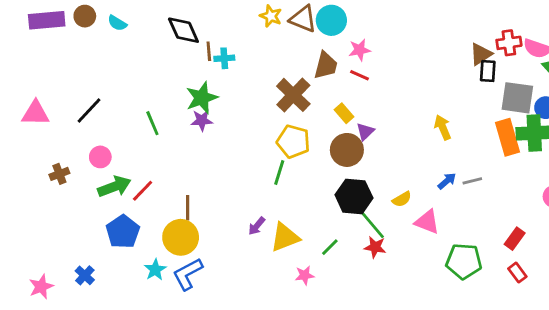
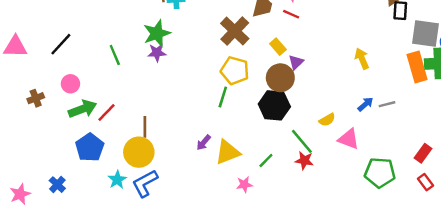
black hexagon: (354, 196) -> (274, 105), moved

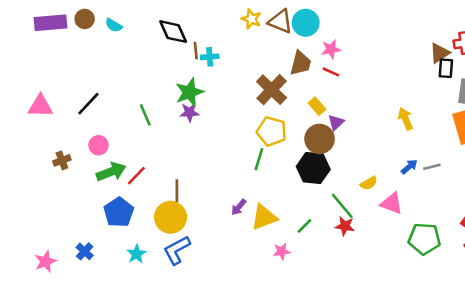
cyan star: (117, 180) -> (136, 254), moved

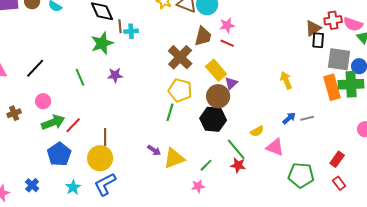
green star: (189, 92) -> (102, 43), moved
yellow rectangle: (317, 106) -> (216, 70), size x1.5
purple arrow: (239, 207) -> (154, 150), turned -96
pink star: (282, 251) -> (198, 186), moved

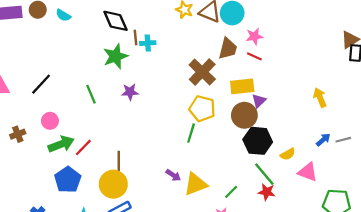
yellow rectangle: (216, 70) -> (242, 86), turned -55
black hexagon: (213, 119) -> (258, 141), moved

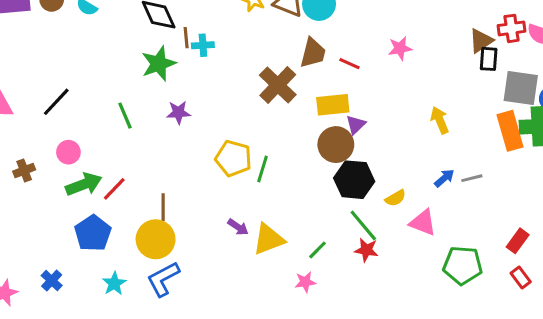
pink star: (254, 36) -> (400, 48), moved
yellow pentagon: (202, 109) -> (233, 158), moved

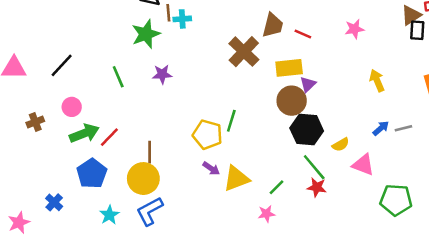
pink star: (400, 48) -> (354, 29), moved
yellow pentagon: (233, 158) -> (207, 135), moved
blue cross: (52, 281) -> (54, 202), moved

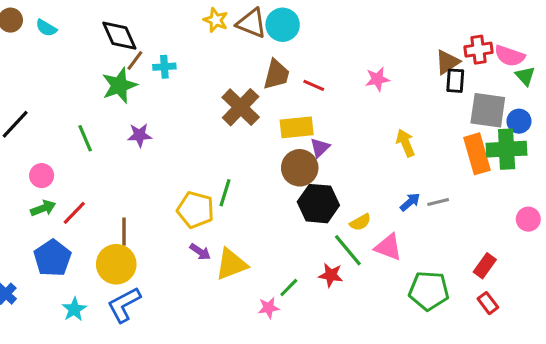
brown line: (168, 13) -> (135, 61), moved, turned 42
pink circle: (72, 107) -> (42, 176), moved
green arrow: (84, 133) -> (43, 208), size x0.7
green line: (314, 167) -> (348, 250), moved
green line: (277, 187) -> (289, 288), moved

